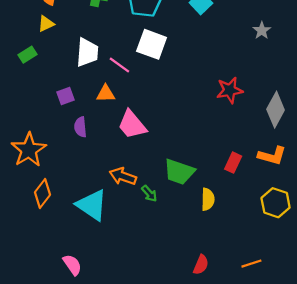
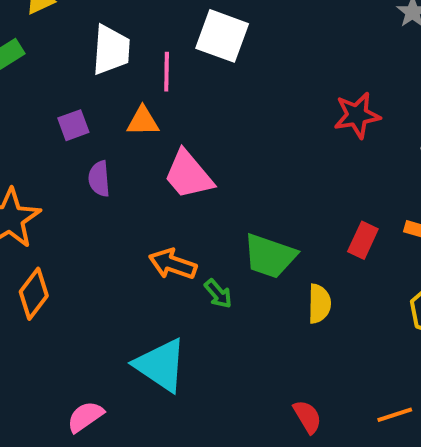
pink line: (119, 65) -> (167, 72), turned 55
cyan triangle: (92, 205) -> (161, 365), moved
pink semicircle: (72, 265) -> (85, 417), turned -90
red semicircle: (201, 265) -> (307, 417), turned -54

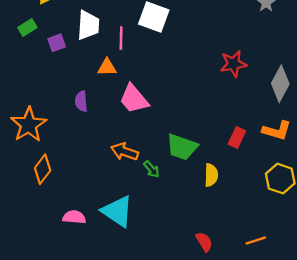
purple square: (73, 125) -> (57, 43), moved
pink semicircle: (85, 417) -> (74, 217), moved, turned 40

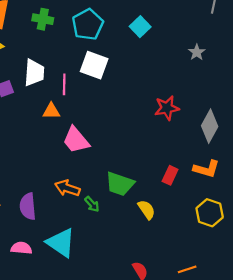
purple semicircle: (81, 101) -> (28, 206), moved, size x1.4
yellow semicircle: (211, 175) -> (147, 210), turned -36

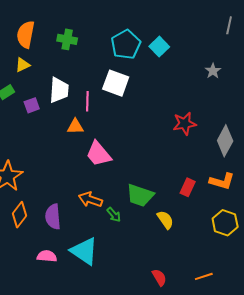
cyan pentagon: (88, 24) -> (126, 45), moved

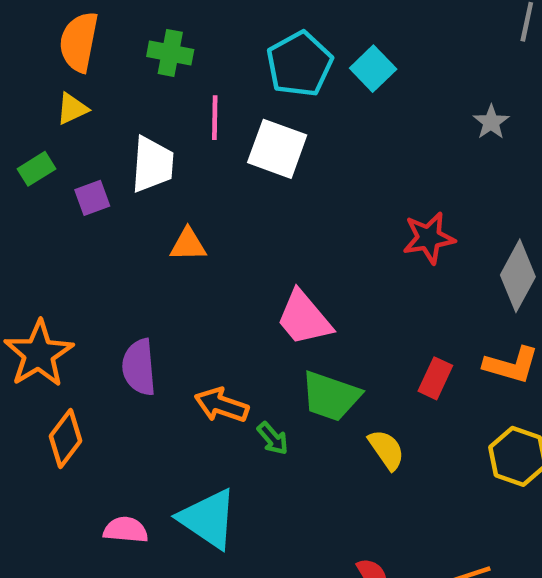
pink line: (87, 101) -> (215, 118), moved
pink trapezoid: (98, 154) -> (304, 318), moved
purple semicircle: (53, 217) -> (139, 367), moved

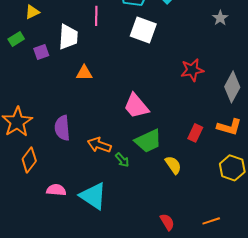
white square: (277, 149) -> (143, 30), moved
green trapezoid: (331, 396) -> (148, 141), turned -44
pink semicircle: (126, 530) -> (56, 190), moved

